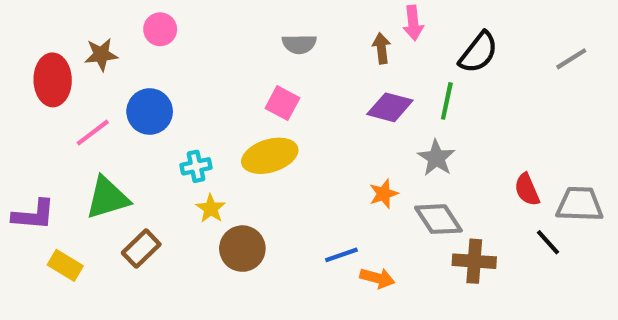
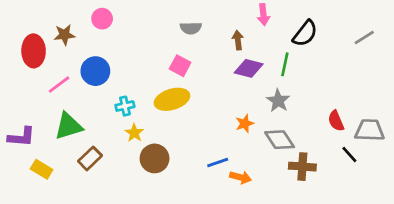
brown arrow: (382, 48) -> (238, 40), moved

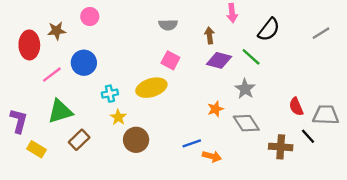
green line: (285, 64) -> (251, 57), turned -60
pink square: (180, 66) -> (170, 60), moved
purple L-shape: (21, 137) -> (19, 121), turned -80
brown cross: (302, 167) -> (281, 147), moved

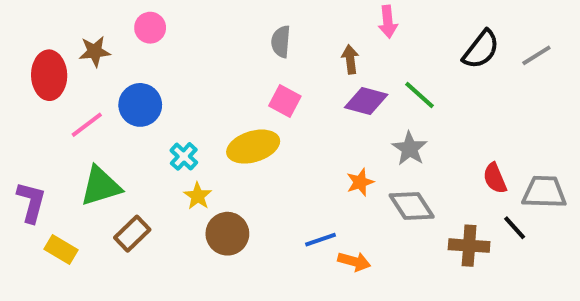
gray semicircle: (168, 25) -> (281, 42), turned 96
black semicircle: (269, 30) -> (481, 49), moved
cyan cross: (110, 94) -> (184, 156), turned -35

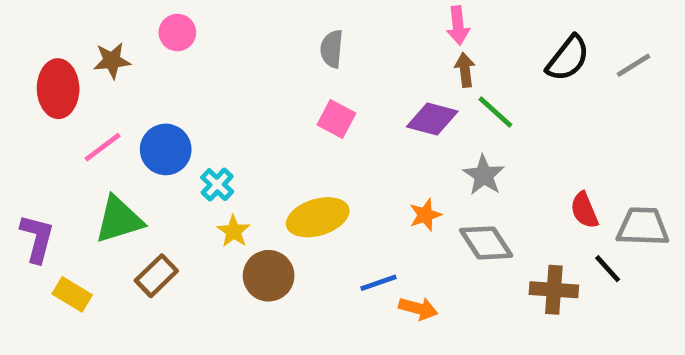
brown arrow: (350, 59) -> (465, 70), moved
blue circle: (140, 105) -> (166, 149), moved
yellow ellipse: (253, 147) -> (318, 217), moved

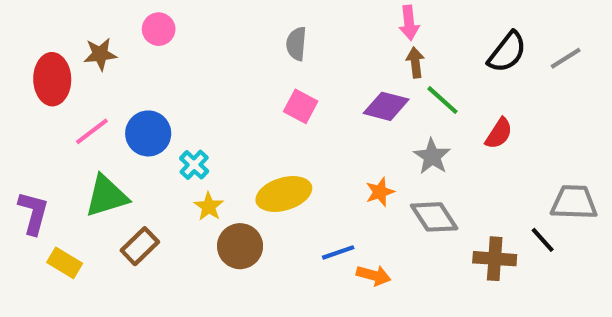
red semicircle: (584, 210) -> (499, 133), moved, turned -124

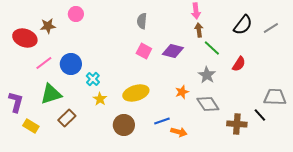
red ellipse: (52, 79) -> (25, 38), turned -70
purple diamond: (386, 106) -> (173, 51), moved
brown circle: (240, 246) -> (124, 125), moved

